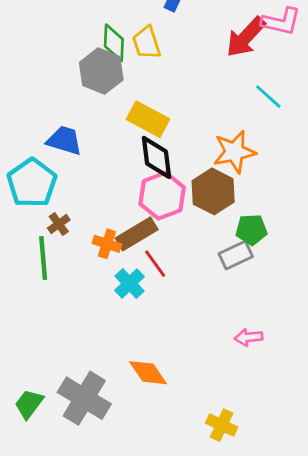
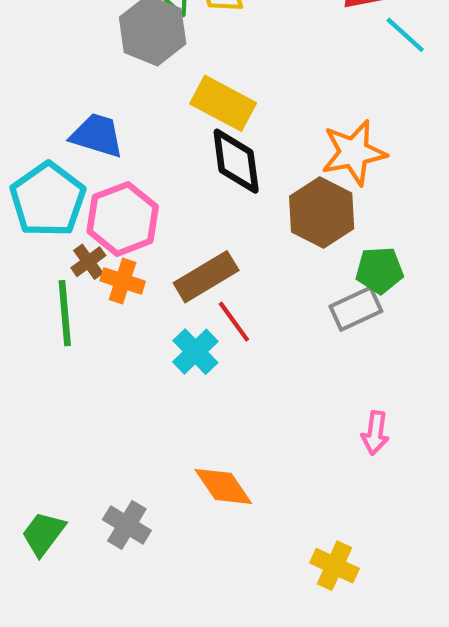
cyan line: (268, 97) -> (405, 35), moved
pink hexagon: (162, 196) -> (123, 219), moved
orange cross: (107, 244) -> (123, 281), moved
pink arrow: (249, 337) -> (375, 433), turned -76
gray cross: (84, 398) -> (127, 525), size x0.6

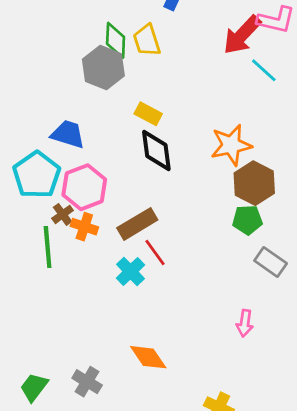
yellow rectangle: (223, 103) -> (148, 114), size x0.7
brown hexagon: (322, 212) -> (254, 183), moved
gray rectangle: (356, 309) -> (271, 262), moved, turned 60

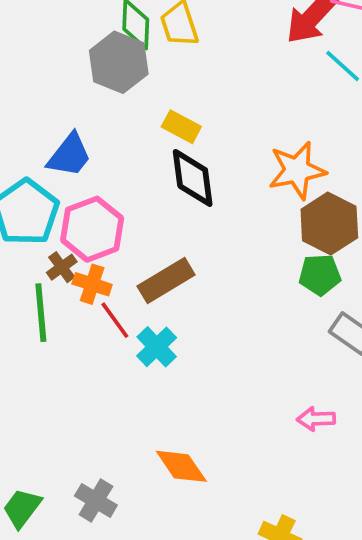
blue trapezoid: (68, 134) -> (69, 155), turned 111
red line: (155, 252) -> (115, 320), moved
pink arrow: (245, 323) -> (316, 419), turned 80

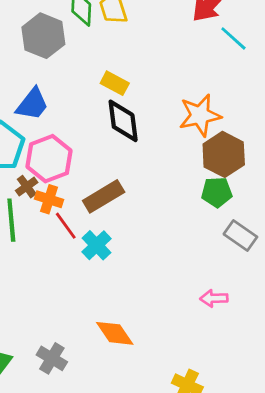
gray hexagon: (119, 62) -> (43, 36), moved

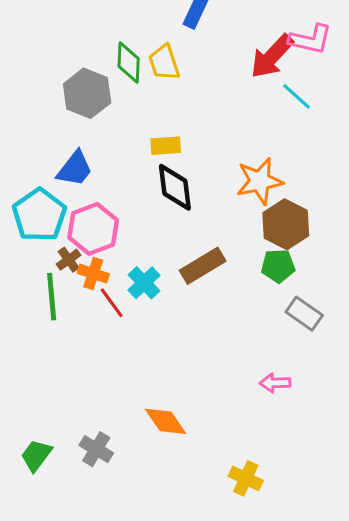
yellow rectangle: (115, 83) -> (166, 146), turned -32
brown rectangle: (104, 196) -> (203, 266), moved
cyan cross: (97, 245) -> (144, 283), moved

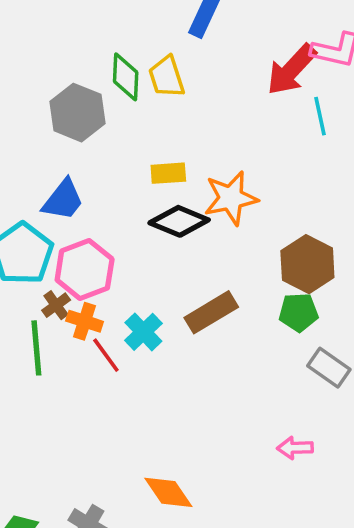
cyan line: (297, 96) -> (320, 116), turned 36
orange star: (260, 181) -> (231, 198), moved
black diamond: (175, 187) -> (179, 221), turned -60

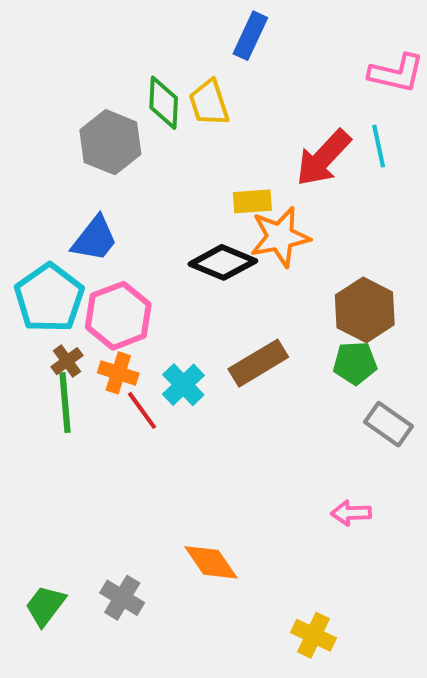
red arrow: (291, 70) -> (323, 158), moved
yellow rectangle: (168, 173) -> (252, 201), moved
brown cross: (56, 305) -> (67, 361), moved

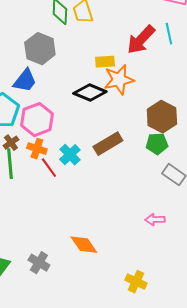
gray hexagon: (110, 142) -> (40, 49), moved

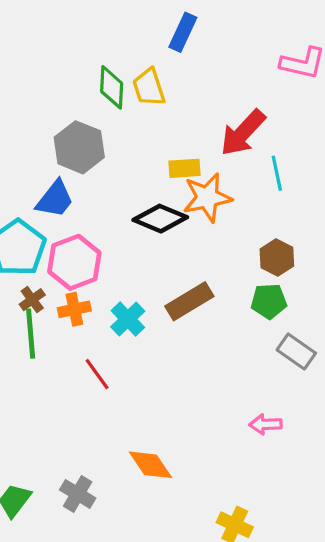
cyan line: (169, 34) -> (277, 173), moved
brown hexagon: (162, 117) -> (277, 257), size x0.7
orange cross: (37, 149) -> (74, 309), turned -30
red line: (49, 168) -> (97, 374), moved

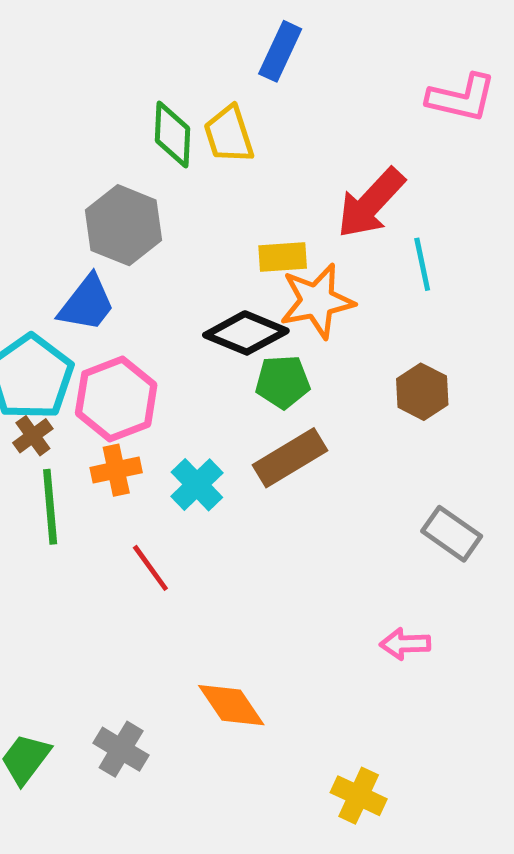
brown cross: (32, 300) -> (33, 436), moved
green pentagon: (269, 301) -> (283, 382), moved

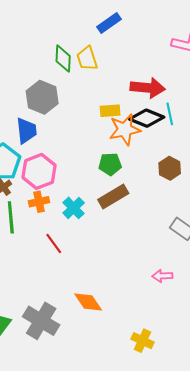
blue rectangle: (280, 51) -> (109, 23), turned 30
red arrow: (371, 203) -> (148, 88), turned -128
blue trapezoid: (87, 304) -> (26, 131), turned -44
black diamond: (246, 333) -> (147, 118), moved
gray cross: (121, 749) -> (41, 321), size x1.6

